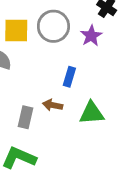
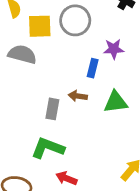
purple star: (91, 36) -> (114, 49), moved, turned 30

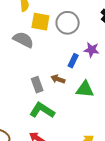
gray rectangle: (52, 109) -> (37, 85), turned -42
green L-shape: (48, 148) -> (42, 110), moved

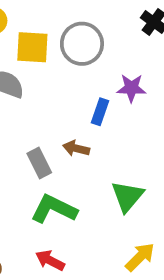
green triangle: (85, 89) -> (127, 196), moved, turned -48

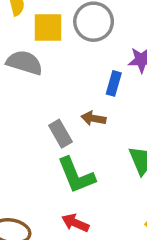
green L-shape: (54, 209) -> (76, 175), turned -135

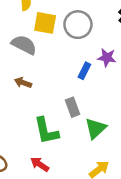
brown arrow: (94, 118) -> (23, 83), moved
gray rectangle: (60, 134) -> (73, 107), moved

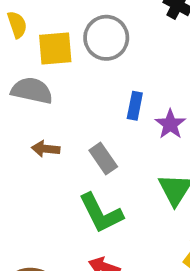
purple star: (107, 58) -> (170, 124), moved, turned -30
gray rectangle: (73, 107) -> (103, 159), moved

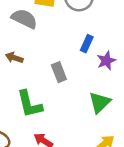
brown arrow: (46, 149) -> (14, 58), moved
green L-shape: (101, 213) -> (30, 104), moved

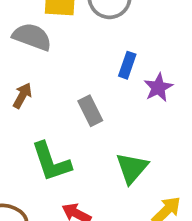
brown arrow: (14, 58) -> (22, 95), turned 105
green triangle: (100, 102) -> (132, 168), moved

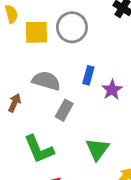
gray semicircle: (32, 37) -> (46, 81), moved
gray rectangle: (90, 111) -> (64, 110), turned 60

